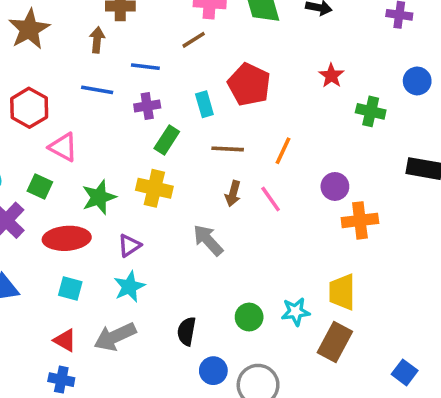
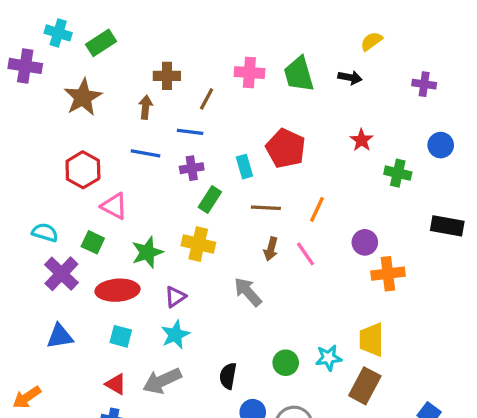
brown line: (194, 40) -> (207, 99), moved, turned -30

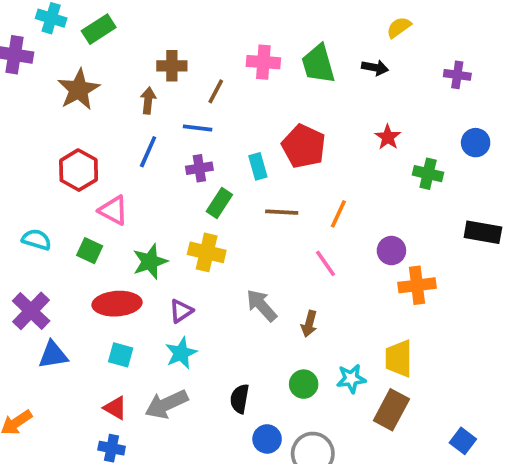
blue line: (146, 153) -> (148, 152), turned -76
brown arrow: (271, 249) -> (309, 324), moved
purple cross: (61, 274) -> (31, 311), moved

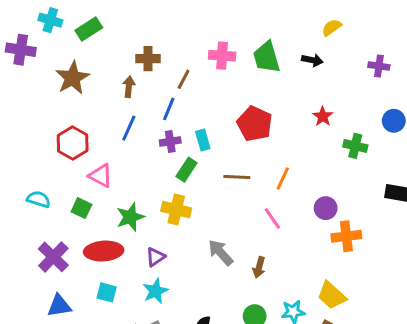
blue line: (198, 128) -> (169, 109), turned -75
cyan rectangle: (258, 166) -> (203, 140), moved
purple cross: (31, 311) -> (53, 257), moved
blue triangle: (53, 355) -> (59, 306), moved
yellow trapezoid: (399, 358) -> (332, 295), turned -48

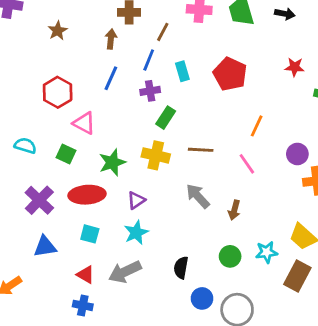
brown star: (73, 78) -> (58, 31), size x0.6
red star: (323, 116) -> (295, 67), turned -30
cyan rectangle: (203, 140) -> (182, 71), moved
brown line: (237, 177) -> (201, 150), moved

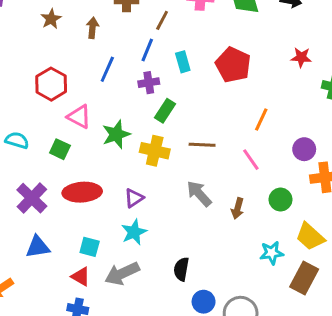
brown arrow: (111, 39) -> (92, 28), moved
green star: (112, 162) -> (116, 134), moved
cyan square: (90, 234) -> (90, 247), moved
green circle: (230, 256) -> (281, 200), moved

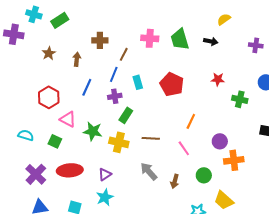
green star: (116, 134) -> (93, 131), turned 30

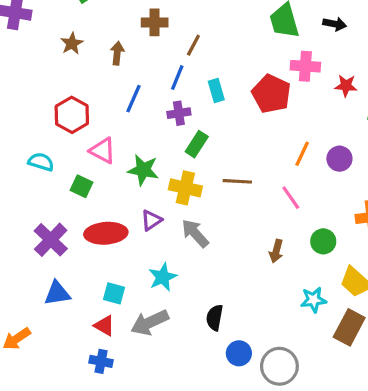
pink cross: (150, 38) -> (305, 66), moved
cyan semicircle: (26, 135) -> (41, 162), moved
purple circle: (220, 141) -> (339, 159), moved
gray arrow: (149, 171) -> (195, 233), moved
purple triangle: (105, 174) -> (151, 220), moved

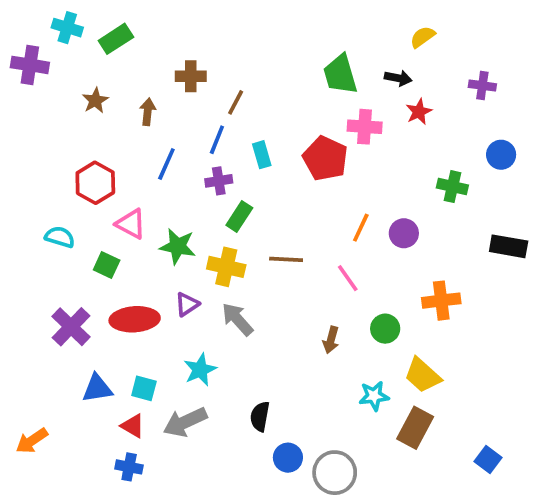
red star: (346, 86) -> (419, 112), moved, turned -30
blue triangle: (57, 293) -> (97, 388), moved

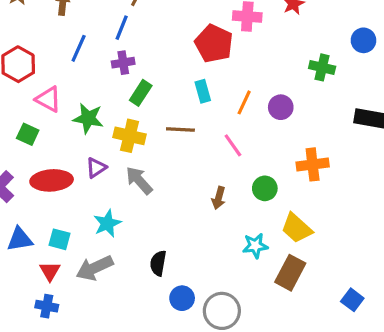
cyan rectangle: (262, 155) -> (203, 91), moved
red triangle: (133, 426) -> (50, 271), turned 30

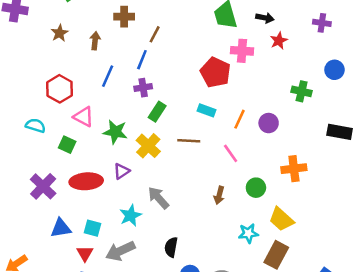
cyan rectangle: (203, 91) -> (207, 110), turned -54
yellow cross: (130, 136) -> (148, 146), turned 30
gray arrow: (139, 180) -> (158, 198), moved

